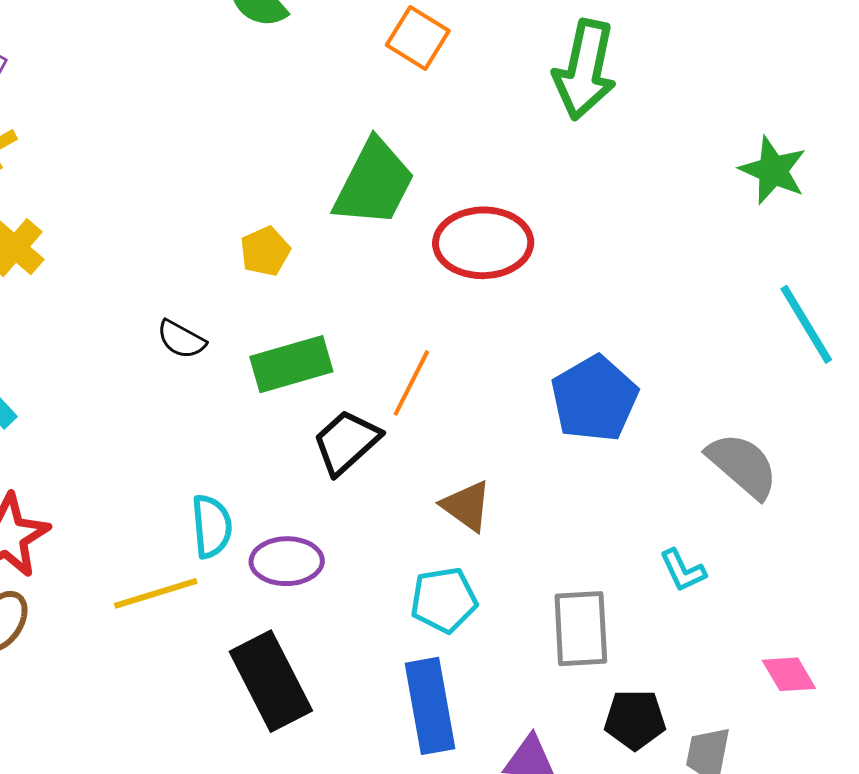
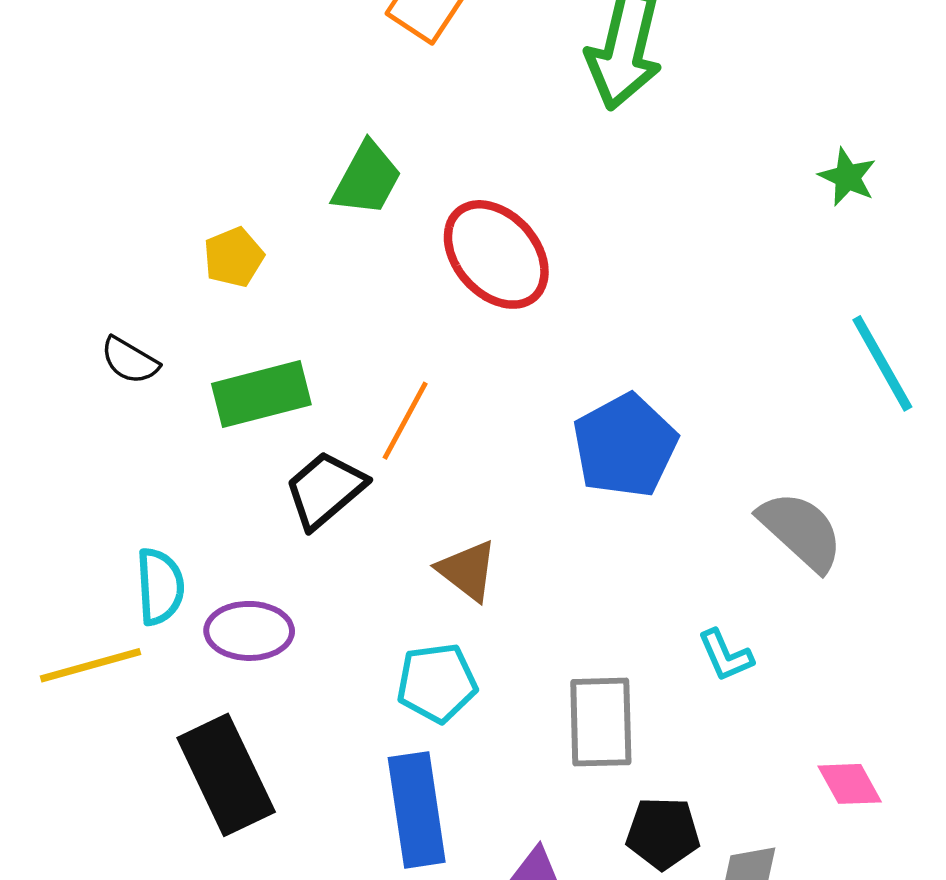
green star: (773, 170) -> (847, 177), size x0.7
green trapezoid: (374, 183) -> (367, 179), size x0.7
red ellipse: (483, 243) -> (496, 254), turned 48

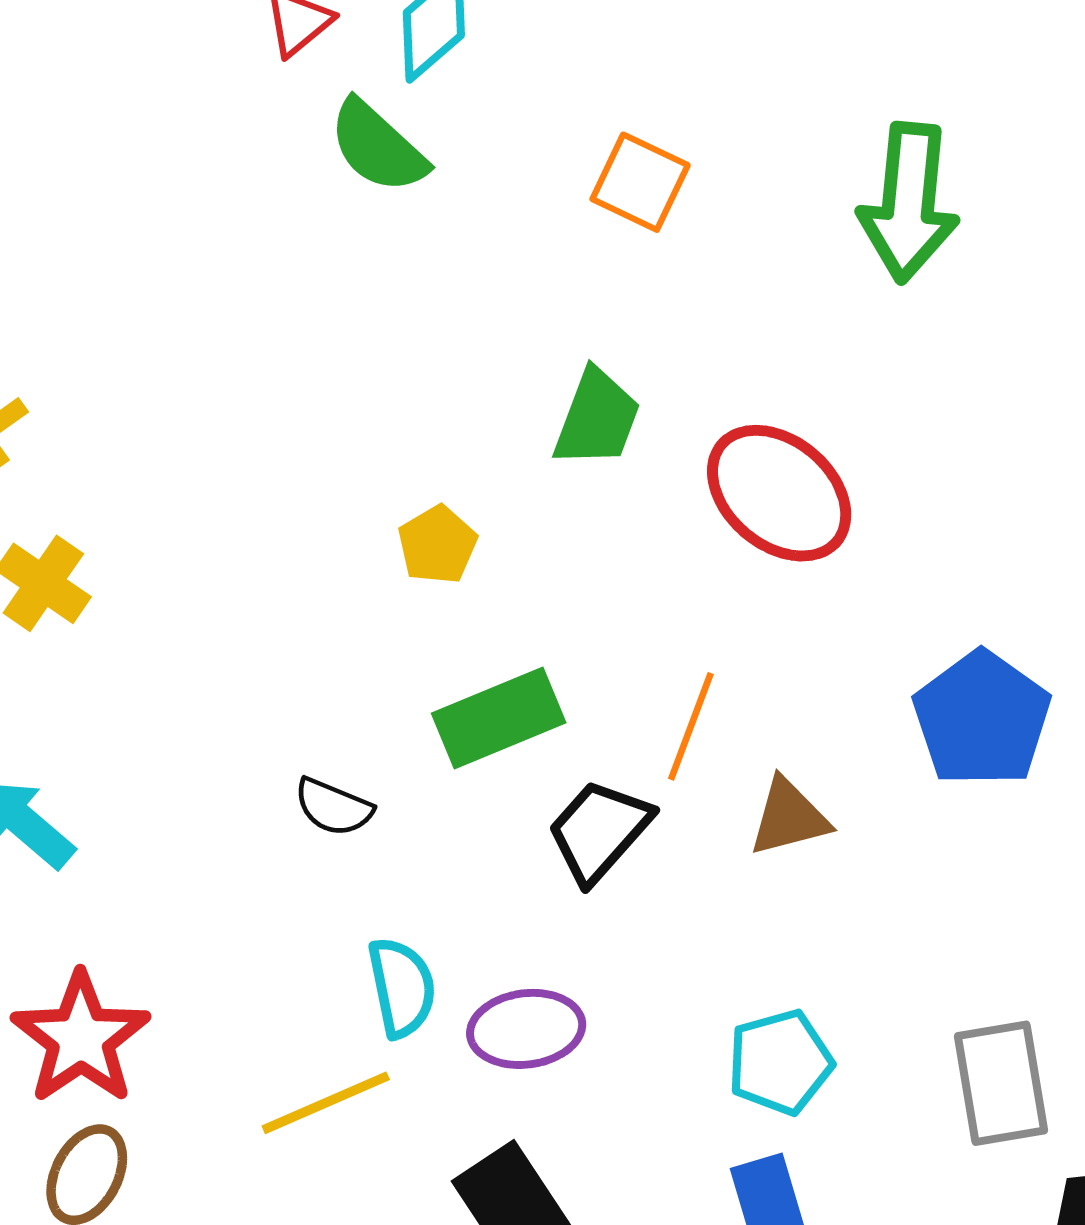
black semicircle: (130, 360) -> (333, 807), moved
brown triangle: (467, 570) -> (789, 817), moved, turned -44

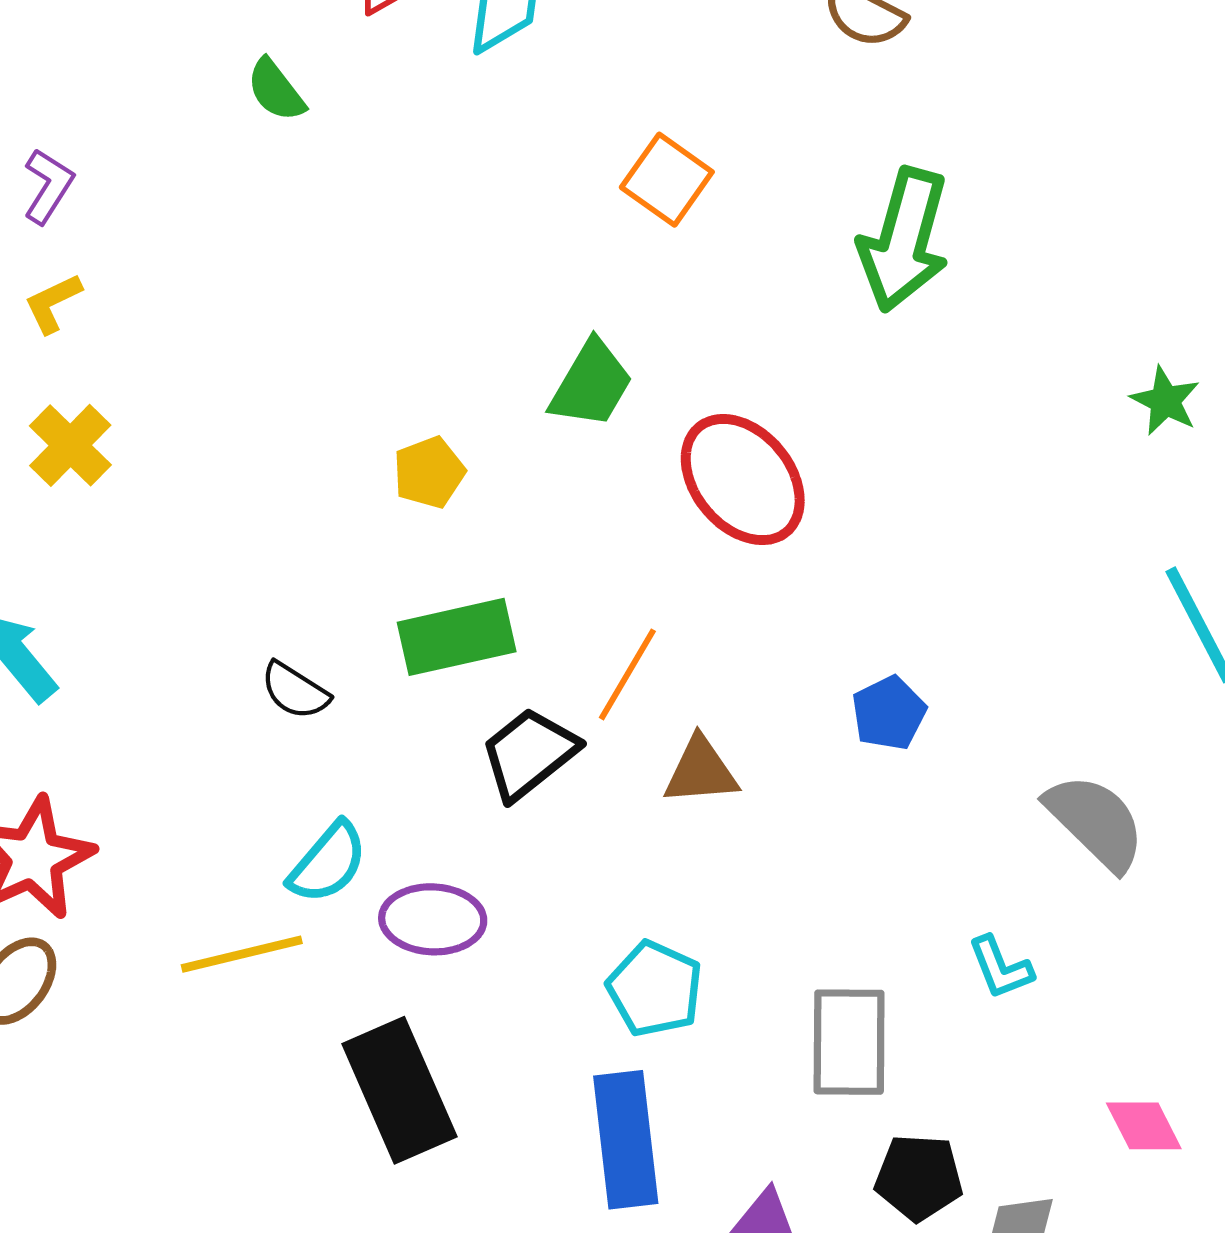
green semicircle: (378, 147) -> (276, 90), moved, size x0.7
blue pentagon: (982, 719) -> (889, 713), size x0.6
cyan semicircle: (402, 987) -> (328, 863), turned 42
cyan pentagon: (780, 1062) -> (655, 989), turned 30

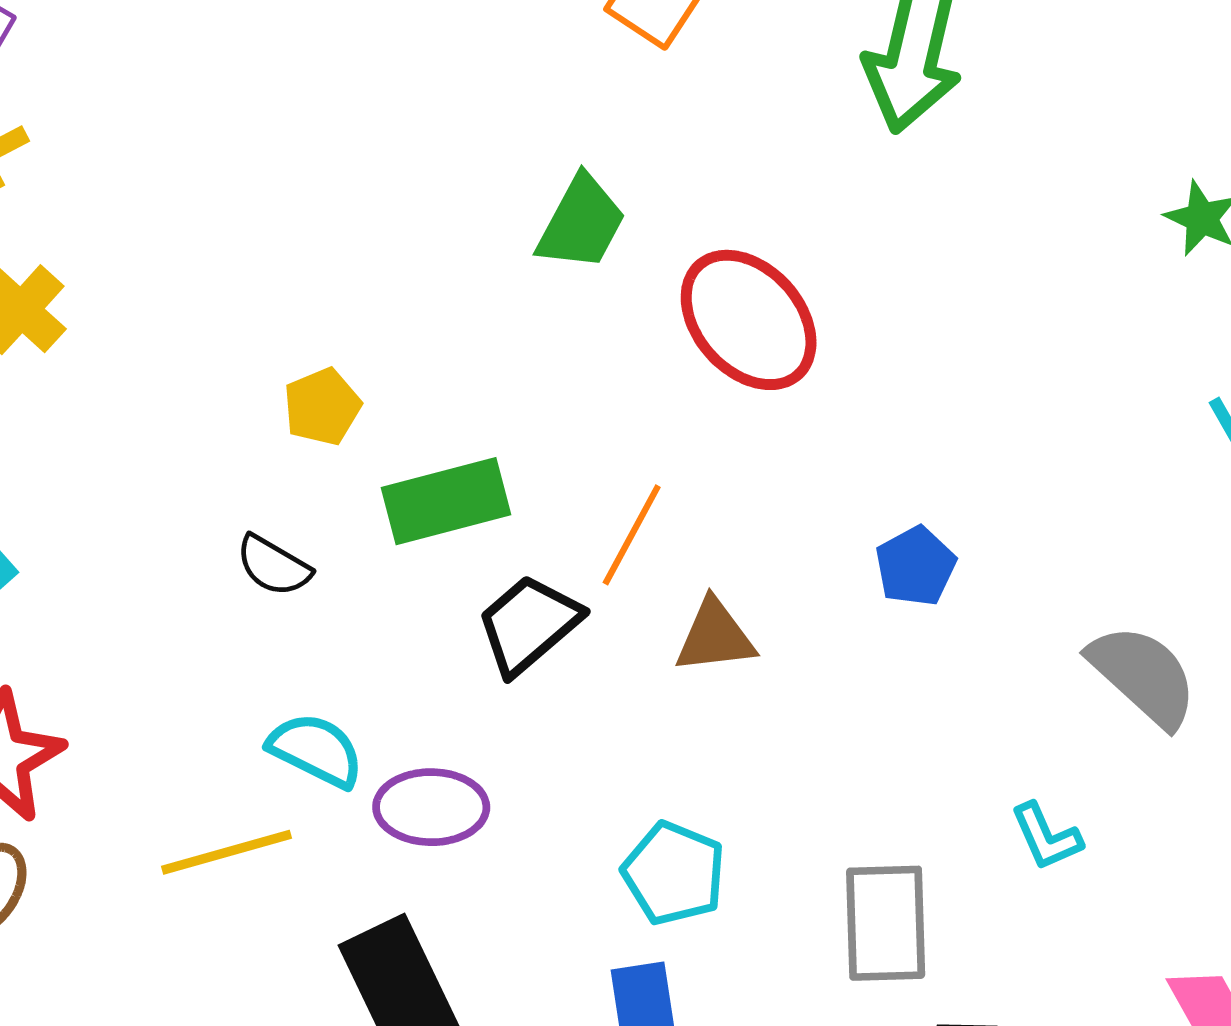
yellow pentagon: (429, 472) -> (322, 407), moved
cyan semicircle: (328, 863) -> (316, 750), turned -102

